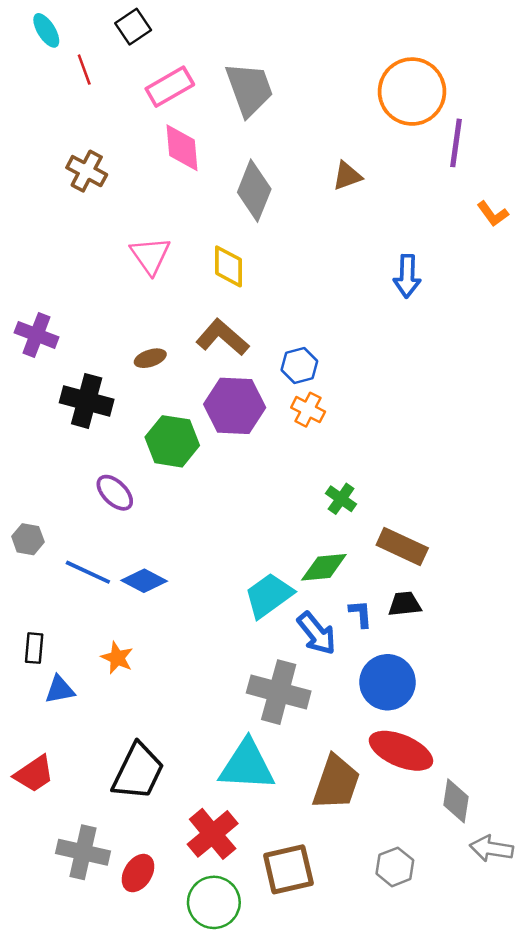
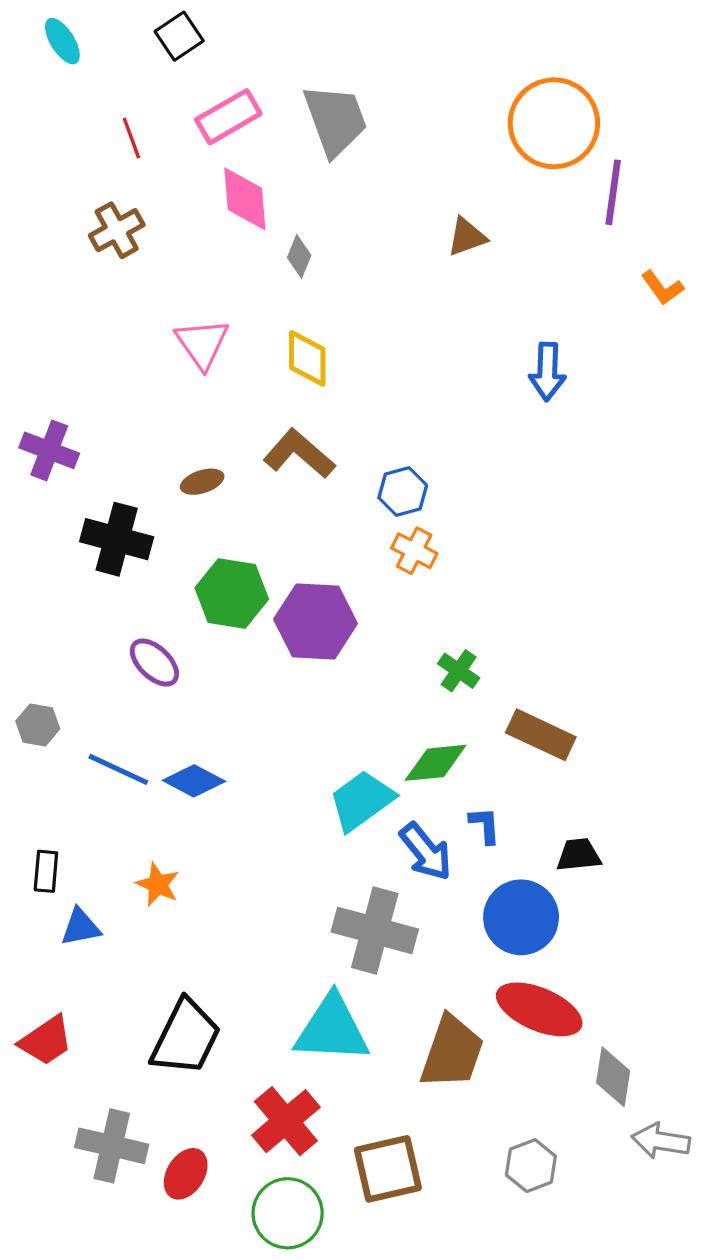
red line: (84, 70) -> (131, 138), moved
brown cross: (87, 171) -> (117, 230), turned 33
gray diamond: (254, 191) -> (299, 256), moved, size x0.5
purple hexagon: (235, 406) -> (316, 621), moved
black trapezoid: (405, 604) -> (579, 855), moved

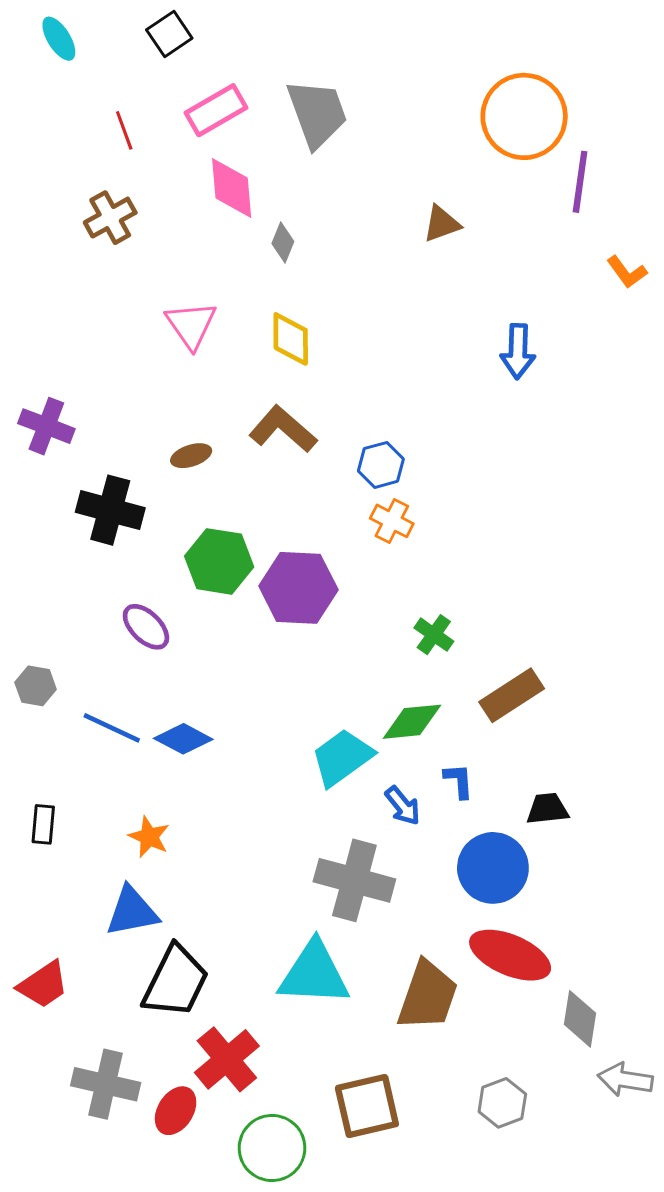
brown rectangle: (541, 735) -> (512, 695), turned -58
blue arrow: (426, 852) -> (403, 806), size x0.7
blue triangle: (80, 927) -> (132, 912), moved, size x1.4
red cross: (286, 1121) -> (227, 1059), moved

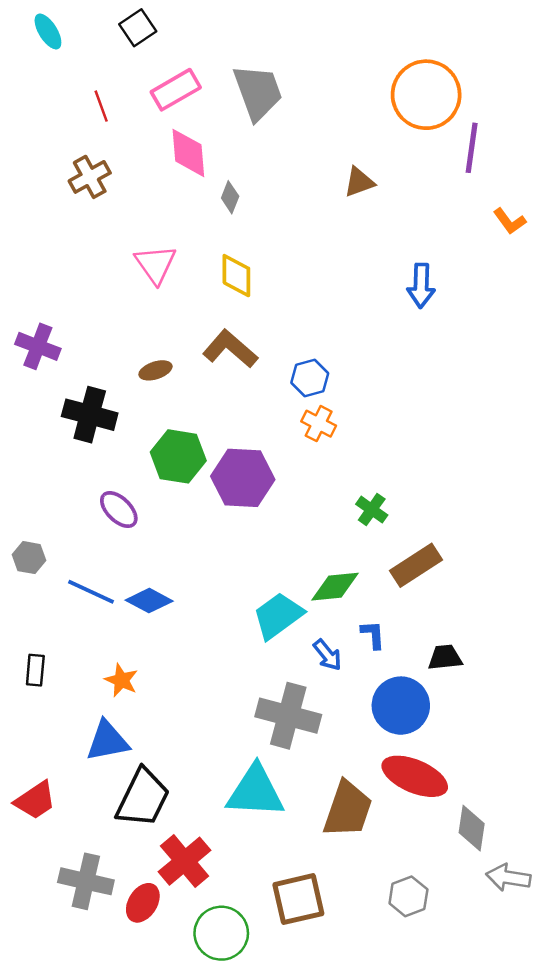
green cross: (434, 635) -> (372, 510), moved

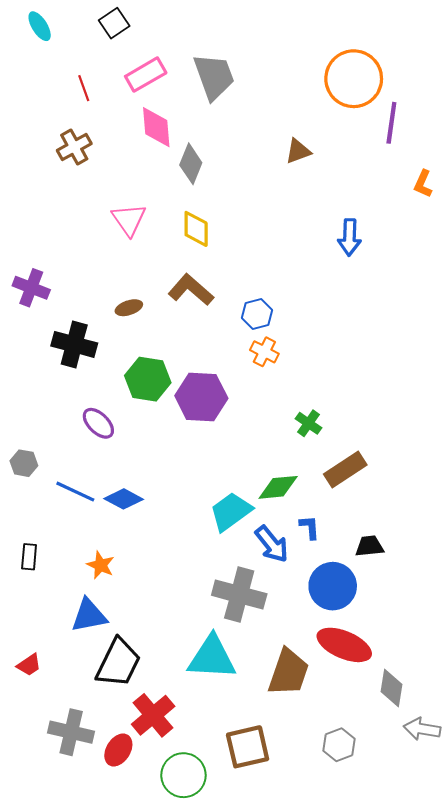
gray diamond: (230, 197) -> (191, 164), size x1.5
orange L-shape: (510, 221) -> (423, 184), turned 60
blue arrow: (327, 655) -> (272, 544), size x1.4
red trapezoid: (35, 800) -> (29, 665), size x0.7

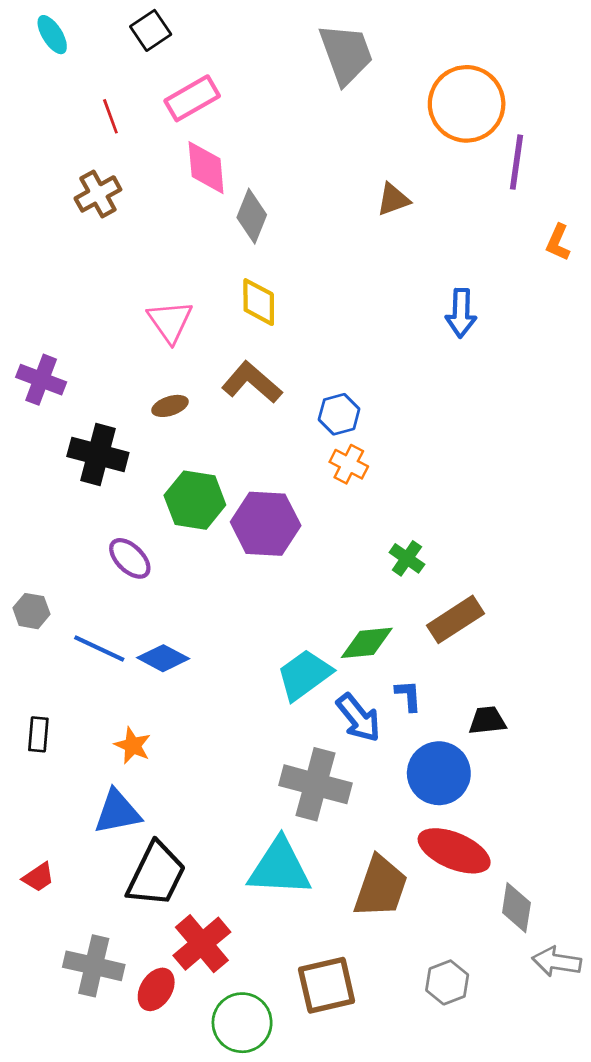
gray trapezoid: (214, 77) -> (346, 54), moved
pink triangle: (129, 219) -> (170, 321), moved

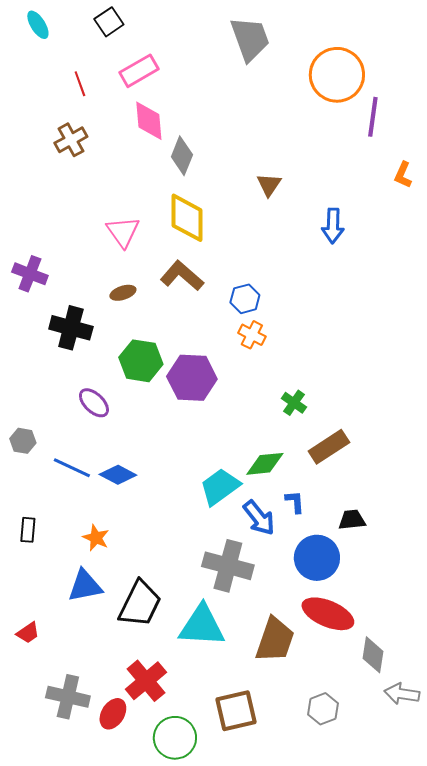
brown triangle: (393, 199) -> (269, 185), moved, turned -36
yellow diamond: (259, 302) -> (187, 218), size x1.4
black trapezoid: (156, 874) -> (140, 604), moved

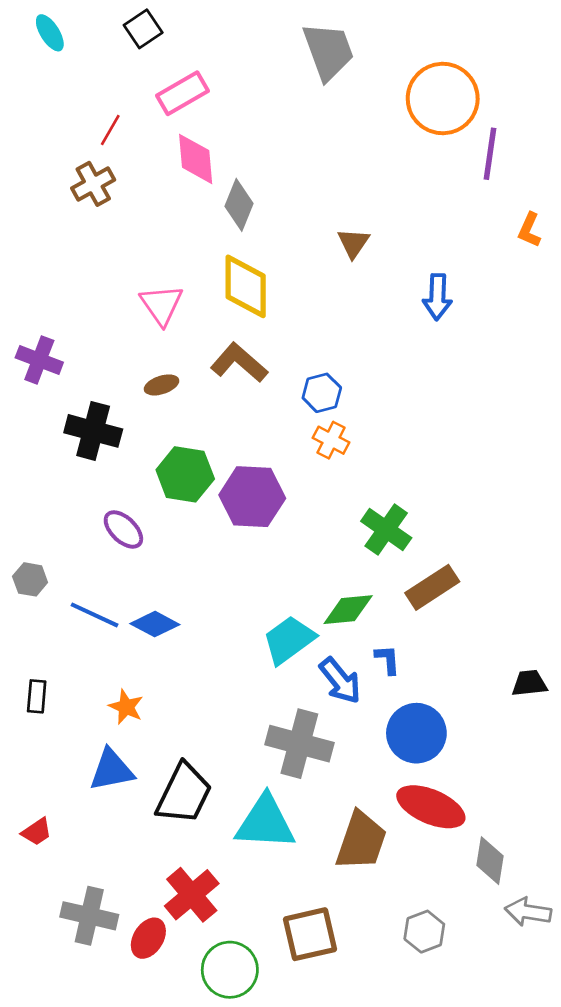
red line: (80, 84) -> (110, 130), moved, turned 50
green cross: (294, 403) -> (386, 529), size x1.5
black trapezoid: (352, 520) -> (529, 683), moved

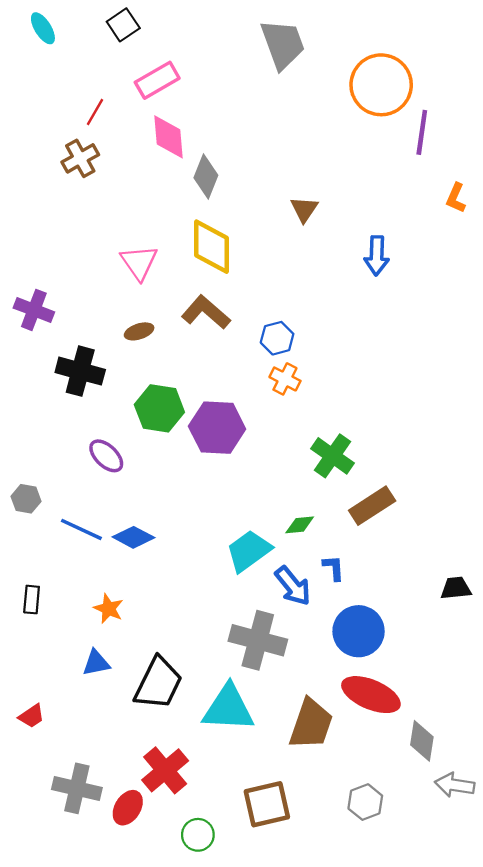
green diamond: (348, 610) -> (300, 525), size x0.7
blue triangle: (112, 770) -> (96, 663), size x0.7
green circle: (230, 970) -> (198, 835), size x0.7

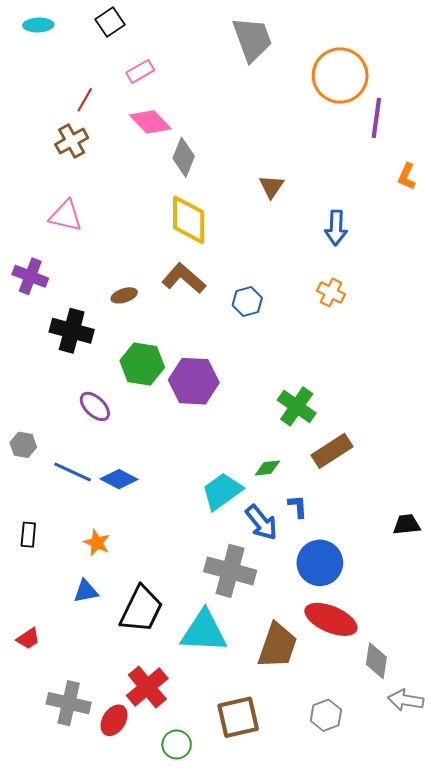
cyan ellipse: (43, 28) -> (38, 25), turned -60
pink rectangle: (157, 80) -> (140, 71), size x0.7
pink diamond: (168, 137) -> (150, 122), turned -39
pink triangle: (139, 262) -> (66, 216), moved, turned -42
orange cross: (285, 379) -> (331, 292), moved

